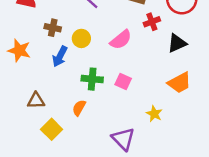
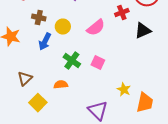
green cross: (92, 79) -> (72, 60), turned 30
orange trapezoid: (179, 83) -> (145, 102), moved, turned -50
brown triangle: (36, 101) -> (25, 78), turned -42
orange semicircle: (79, 108) -> (61, 84), turned 56

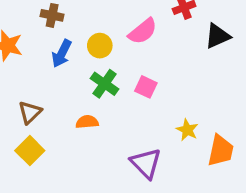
yellow circle: (63, 26) -> (100, 46), moved
yellow square: (38, 102) -> (30, 151), moved

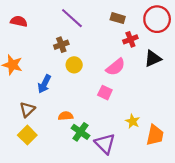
brown cross: (52, 15) -> (61, 45), moved, turned -32
pink semicircle: (143, 31) -> (116, 67), moved
blue arrow: (62, 54) -> (44, 84), moved
green cross: (105, 84) -> (80, 132), moved

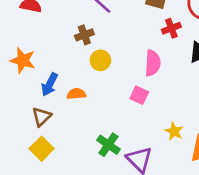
pink semicircle: (116, 67) -> (153, 63), turned -48
blue arrow: (44, 84) -> (50, 84), moved
orange semicircle: (66, 116) -> (76, 94), moved

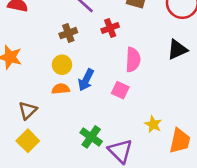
red cross: (171, 28) -> (110, 28), moved
yellow circle: (100, 60) -> (62, 65), moved
blue arrow: (50, 84) -> (86, 80), moved

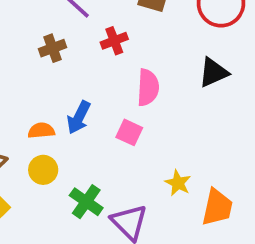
yellow circle: (62, 65) -> (43, 170), moved

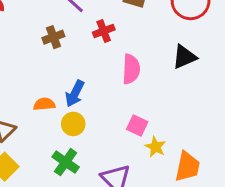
pink square: (129, 132) -> (137, 125), moved
yellow circle: (43, 170) -> (73, 124), moved
green cross: (86, 202) -> (66, 162), moved

